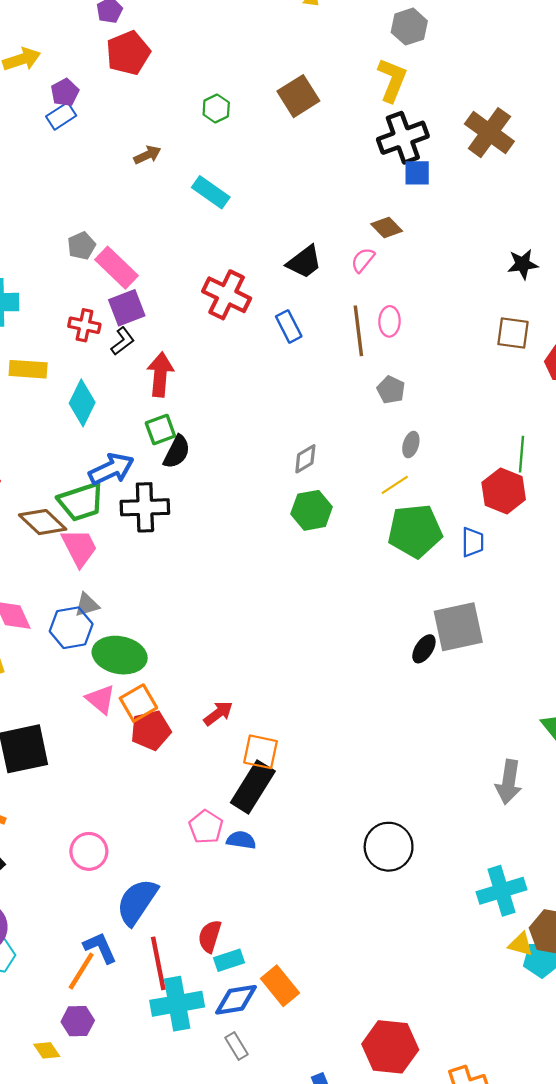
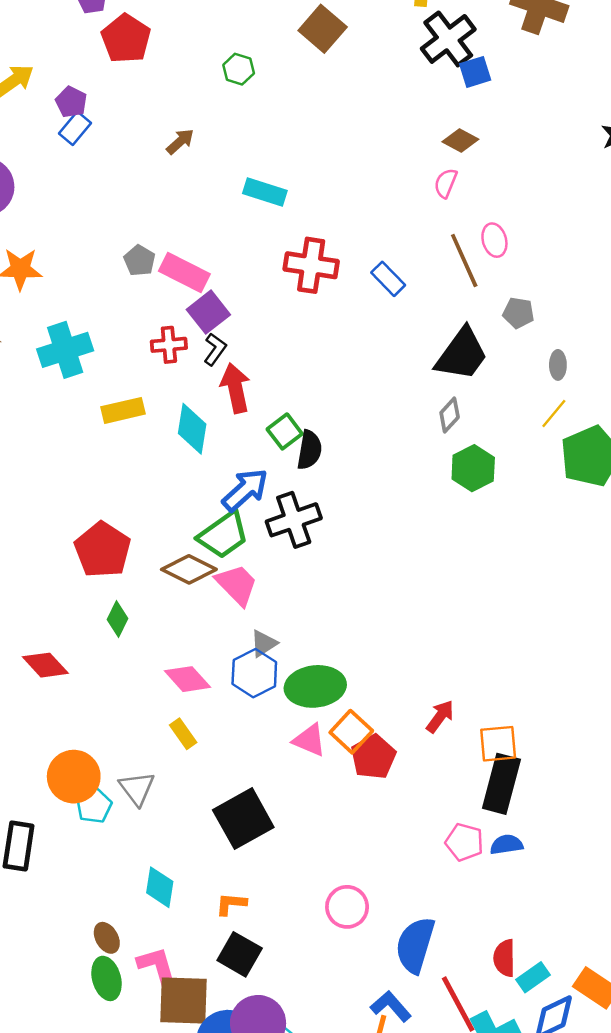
cyan rectangle: (211, 192) -> (265, 192), moved
black trapezoid: (304, 262) -> (462, 354), moved, size x1.4
red arrow: (160, 375) -> (235, 388), moved

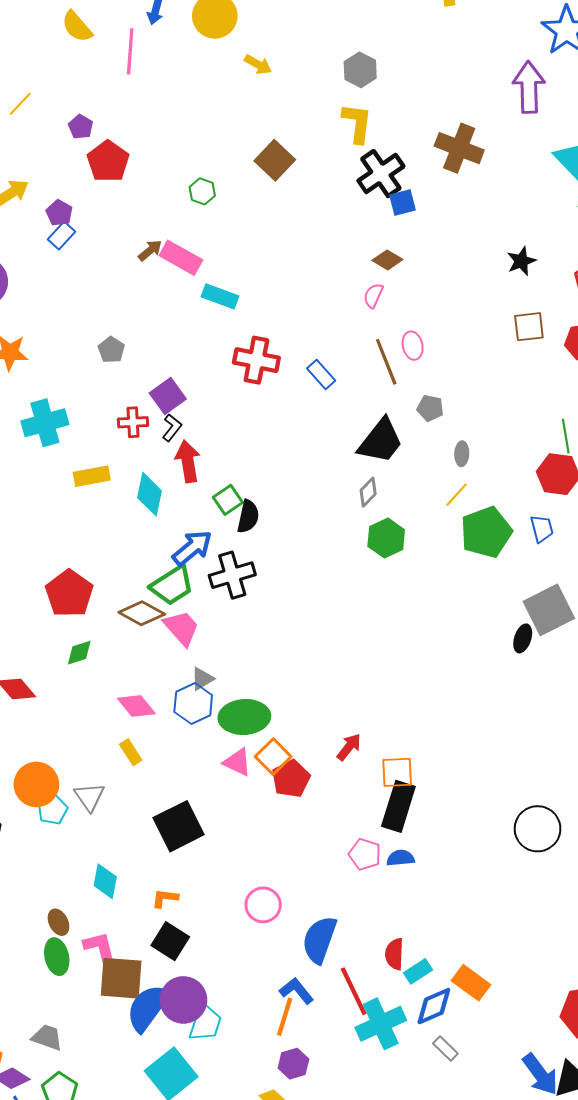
pink rectangle: (184, 272) -> (181, 258), moved
green diamond: (117, 619) -> (79, 653), turned 44

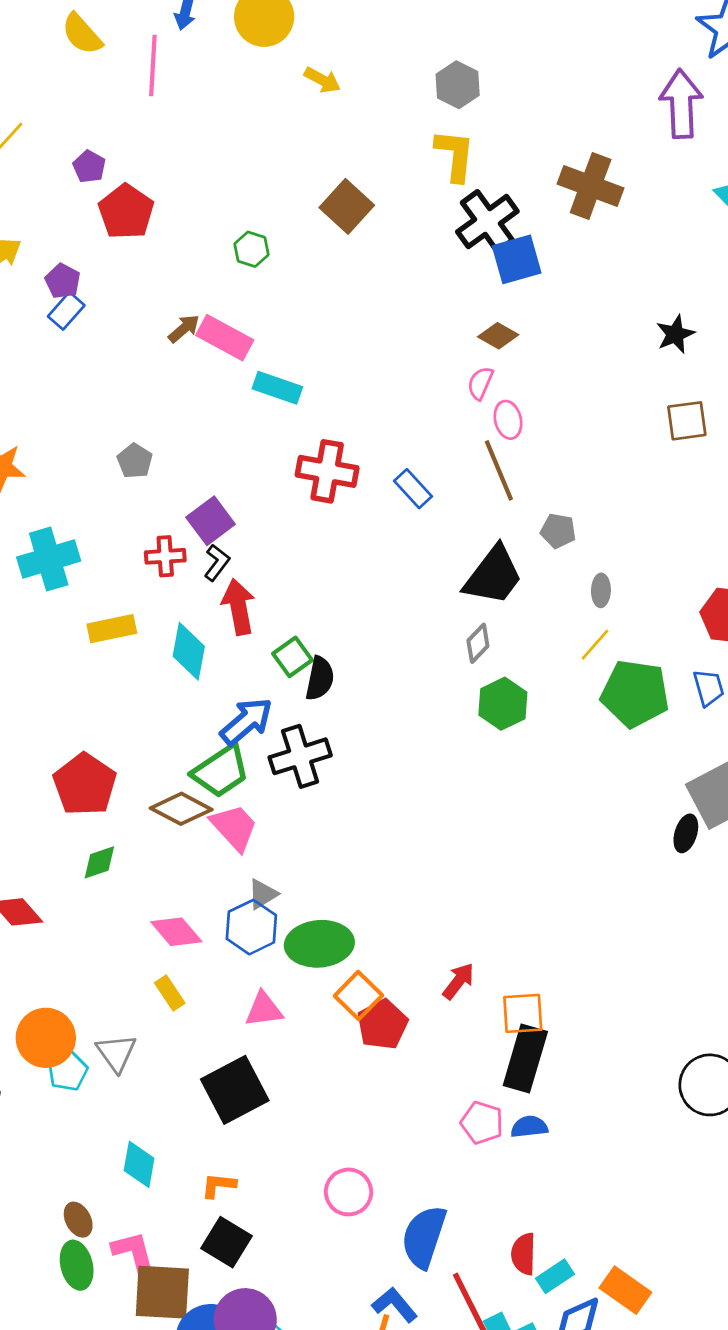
blue square: (402, 202) -> (517, 259), size x1.4
pink ellipse: (413, 346) -> (508, 420), moved
green pentagon: (486, 532) -> (635, 694), turned 30
pink triangle: (237, 762) -> (264, 1009), moved, turned -32

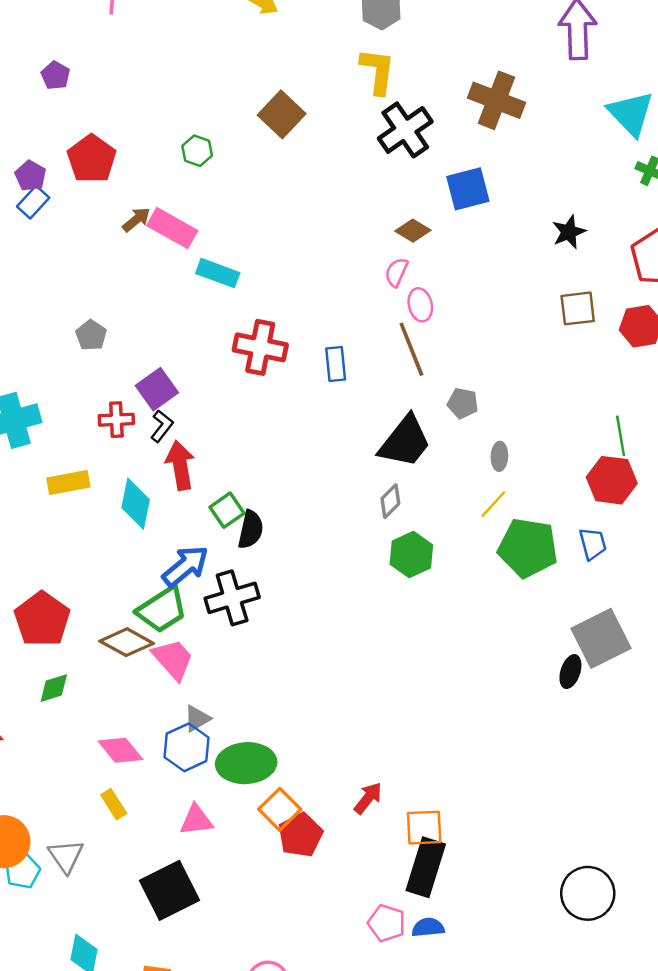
red pentagon: (126, 212) -> (92, 159), moved
blue square: (517, 259) -> (468, 189), moved
blue rectangle: (413, 489) -> (336, 364), turned 36

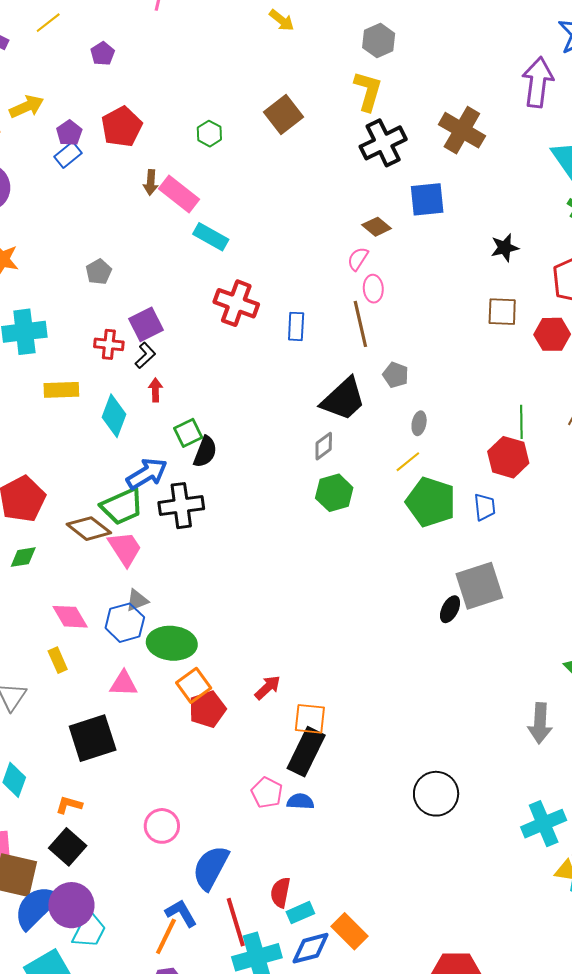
brown arrow: (136, 220) -> (151, 182), turned 125
red arrow: (180, 465) -> (155, 390), size x0.6

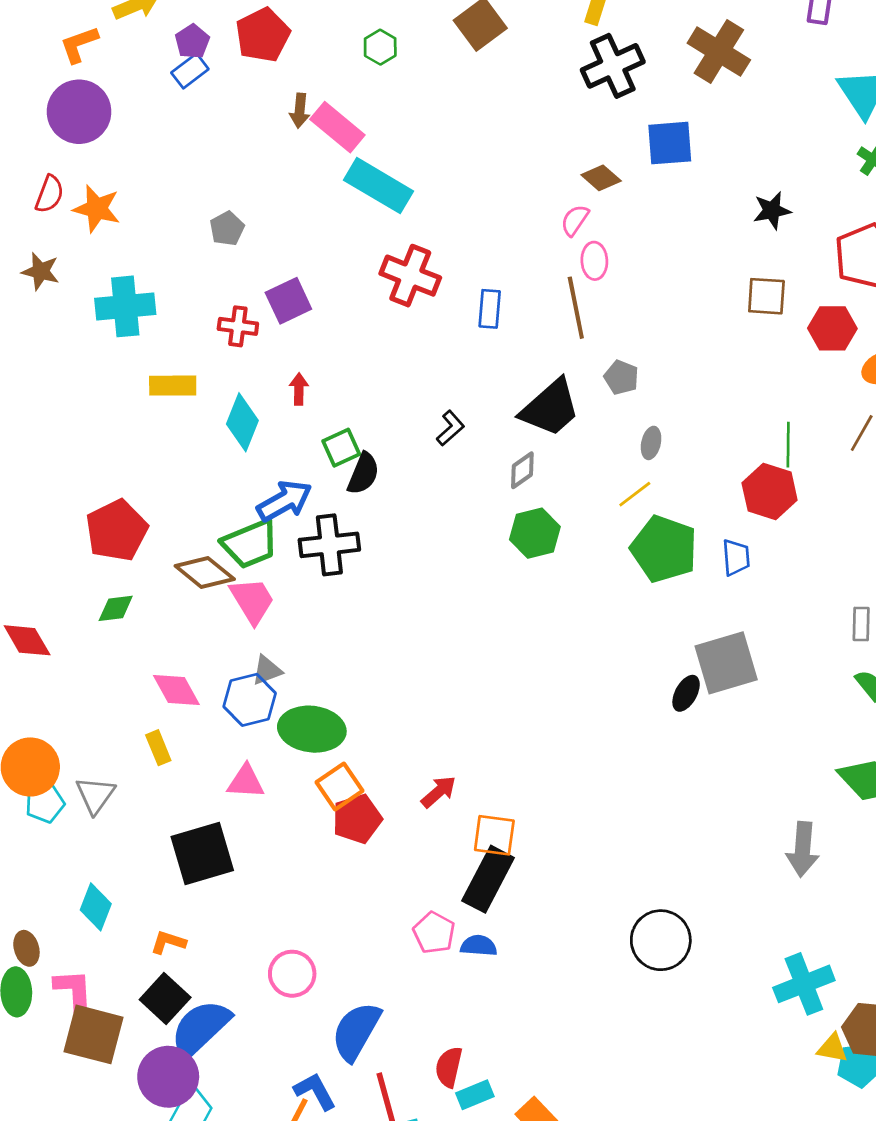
cyan rectangle: (211, 237) -> (378, 186), size x1.4
black L-shape: (145, 355) -> (450, 428), moved
blue semicircle: (36, 907) -> (200, 1028), moved

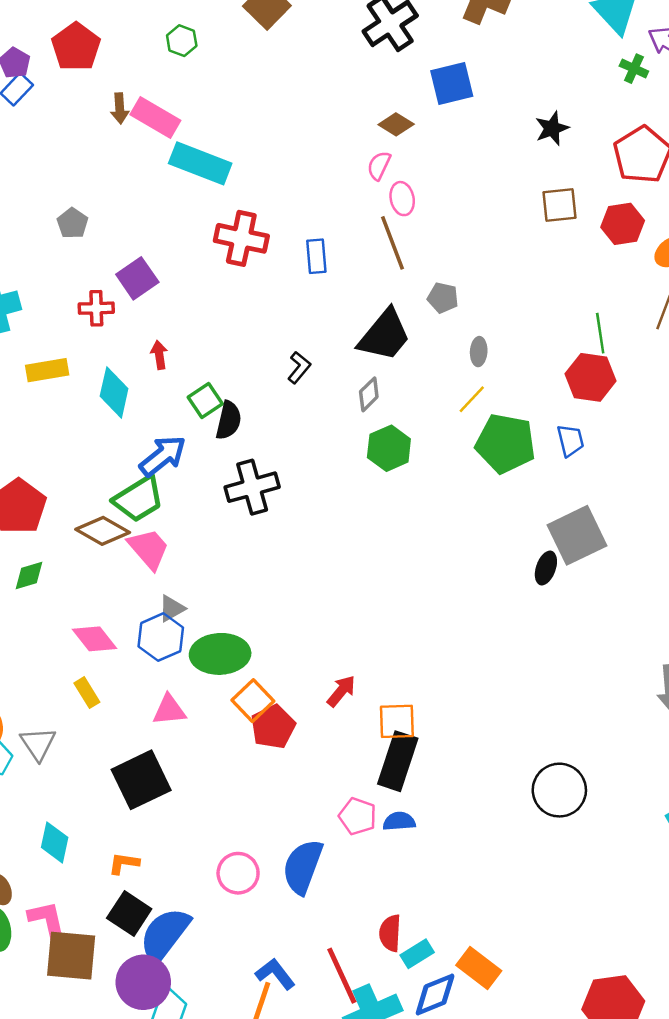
black cross: (329, 545) -> (252, 487), moved
blue semicircle: (356, 1031) -> (303, 867), moved

